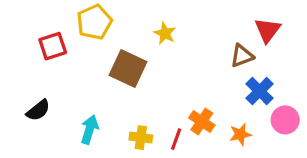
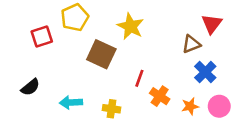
yellow star: (165, 33) -> (131, 26), size x1.5
pink circle: (285, 120) -> (219, 106), moved
cyan arrow: (90, 130) -> (71, 102), turned -110
red line: (176, 139) -> (139, 78), moved

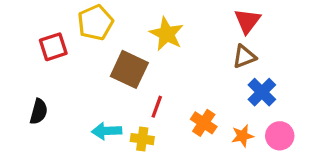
red triangle: (212, 24) -> (247, 21), moved
red line: (139, 78) -> (157, 107), moved
black semicircle: (30, 87) -> (39, 112), turned -36
cyan arrow: (71, 102) -> (107, 131), moved

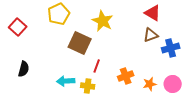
red triangle: (247, 21) -> (153, 13), turned -36
red square: (53, 47) -> (18, 27), moved, turned -30
blue cross: (262, 92) -> (171, 48), moved, turned 30
orange cross: (204, 123) -> (126, 76), turned 35

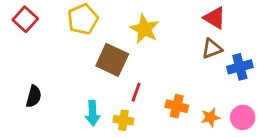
red square: (18, 27) -> (25, 19), moved
orange cross: (126, 76) -> (177, 106), turned 35
cyan arrow: (66, 81) -> (93, 113), turned -90

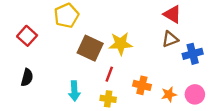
red square: (25, 19) -> (27, 36), moved
yellow star: (144, 29) -> (121, 44), moved, turned -30
yellow cross: (123, 120) -> (108, 99), moved

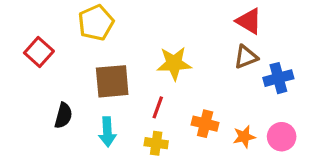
brown square: (90, 48) -> (112, 81), moved, turned -30
black semicircle: (27, 77) -> (63, 116), moved

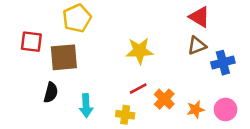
red square: (39, 52) -> (31, 42), turned -35
brown square: (112, 81) -> (64, 57), moved
red line: (158, 107) -> (138, 89), moved, turned 42
orange cross: (205, 124) -> (164, 99), turned 30

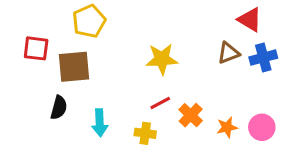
red triangle: (199, 17) -> (250, 20), moved
blue cross: (223, 63) -> (263, 58), moved

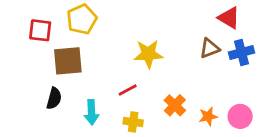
red square: (36, 48) -> (40, 30), moved
red line: (160, 103) -> (128, 90), moved

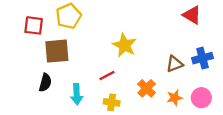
brown triangle: (210, 48) -> (175, 64), moved
blue cross: (241, 53) -> (202, 58), moved
yellow star: (148, 54) -> (124, 45), turned 30

